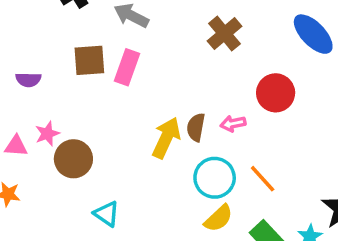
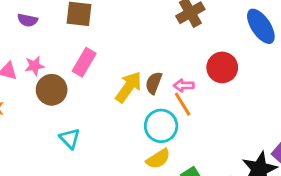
pink rectangle: (127, 67) -> (84, 62), moved
orange line: (263, 179) -> (183, 104), moved

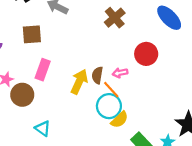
orange line: (183, 104) -> (111, 90), moved
yellow semicircle: (158, 159) -> (120, 120), moved

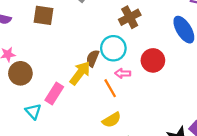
pink rectangle: (43, 70) -> (54, 94), moved
brown semicircle: (97, 75) -> (93, 58), moved
cyan circle: (109, 106) -> (113, 48), moved

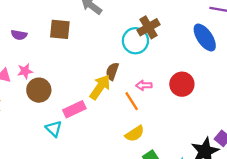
cyan circle: (113, 48) -> (135, 41), moved
red circle: (153, 60) -> (182, 84), moved
pink rectangle: (54, 94) -> (74, 109), turned 35

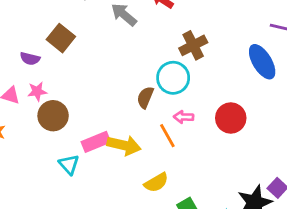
brown square: (60, 29) -> (61, 38), moved, turned 30
purple semicircle: (19, 35) -> (30, 59), moved
cyan circle: (135, 41) -> (173, 78), moved
yellow arrow: (100, 87) -> (124, 145), moved, turned 65
yellow semicircle: (135, 134) -> (156, 183), moved

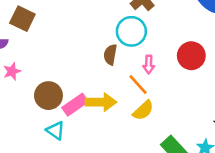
brown circle: (53, 116) -> (48, 96), moved
pink arrow: (184, 117) -> (149, 64), turned -78
yellow semicircle: (156, 183) -> (143, 110), moved

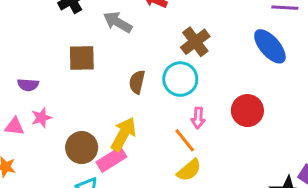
brown square: (22, 19) -> (82, 58), moved, turned -30
brown semicircle: (110, 55) -> (137, 82), moved
yellow arrow: (101, 102) -> (123, 134), moved, turned -64

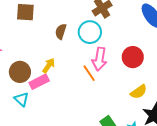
pink arrow: (198, 118) -> (99, 59), size x1.6
yellow arrow: (123, 134) -> (49, 65), size x0.7
yellow semicircle: (189, 170) -> (139, 92), moved

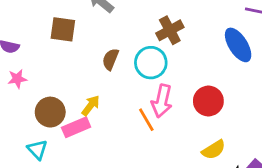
cyan triangle: (21, 99) -> (37, 150), moved

